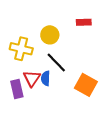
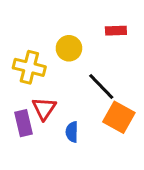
black line: (56, 63) -> (101, 86), moved
blue semicircle: (46, 78) -> (72, 132), moved

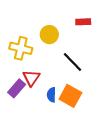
orange square: (119, 117) -> (70, 96), moved
purple rectangle: (23, 123) -> (17, 88), turned 54

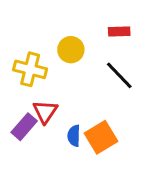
black line: (73, 62) -> (119, 75), moved
orange square: (70, 96) -> (101, 137), turned 30

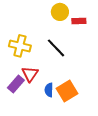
yellow circle: (71, 50) -> (60, 12), moved
black line: (119, 75) -> (56, 48), moved

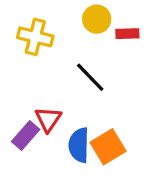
yellow cross: (20, 46) -> (35, 37), moved
blue semicircle: (49, 90) -> (79, 145), size x1.5

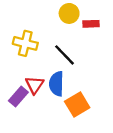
yellow cross: (35, 37) -> (25, 43), moved
blue semicircle: (79, 145) -> (56, 84), moved

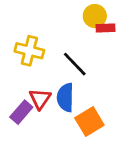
yellow circle: (69, 13) -> (95, 16), moved

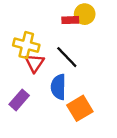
red rectangle: (105, 28) -> (70, 20), moved
red triangle: (40, 99) -> (35, 63), moved

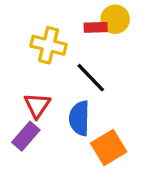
yellow cross: (26, 45) -> (49, 45), moved
red triangle: (35, 63) -> (37, 105), moved

